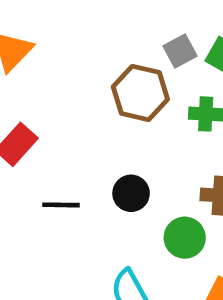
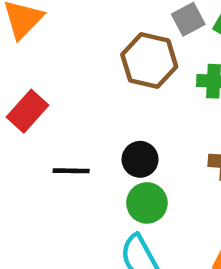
green circle: (185, 238) -> (147, 203), moved

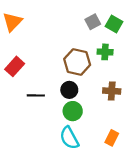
brown hexagon: (149, 61) -> (77, 62), moved

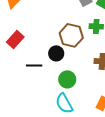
black circle: (69, 90) -> (56, 53), moved

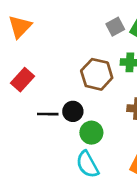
black circle: (56, 53) -> (73, 111), moved

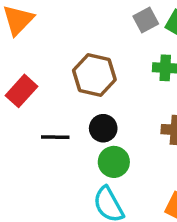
brown hexagon: (97, 74) -> (94, 75), moved
black circle: (73, 111) -> (103, 128), moved

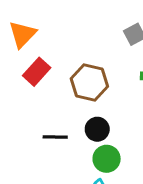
red rectangle: (22, 91) -> (37, 72), moved

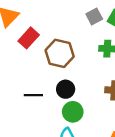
red rectangle: (37, 72) -> (29, 38), moved

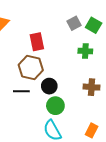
red rectangle: (29, 38) -> (37, 42), moved, turned -54
brown hexagon: (60, 53) -> (31, 68), moved

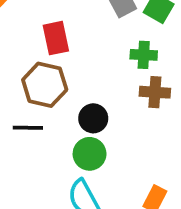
black circle: (49, 86) -> (93, 118), moved
brown cross: (92, 87) -> (155, 92), moved

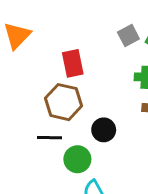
green circle: (90, 154) -> (77, 159), moved

